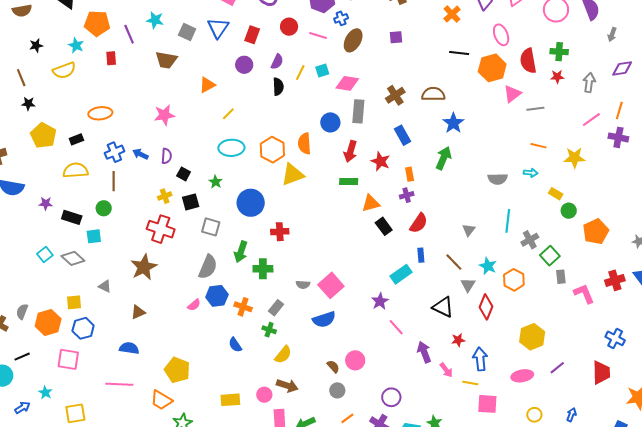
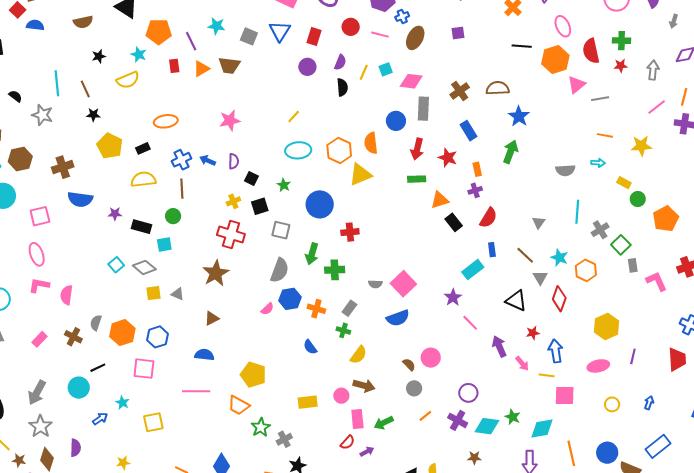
orange triangle: (207, 85) -> (201, 69), moved
yellow square: (74, 302) -> (154, 293), moved
purple line: (557, 368) -> (633, 356), turned -35

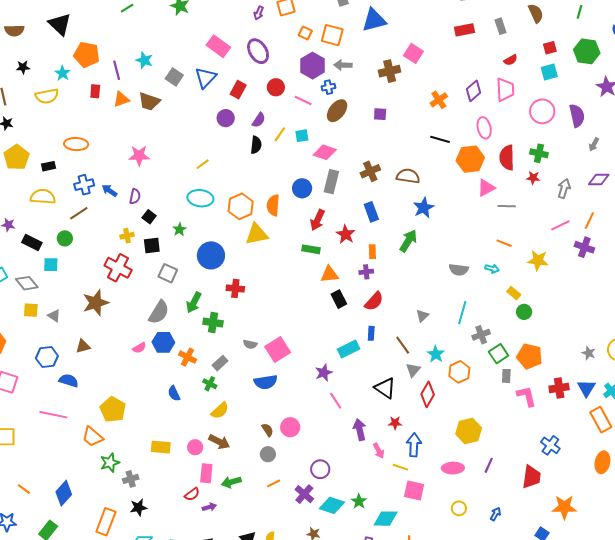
brown line: (182, 189) -> (79, 213), turned 48
orange pentagon: (666, 219) -> (529, 356), moved, turned 30
blue hexagon: (158, 337) -> (47, 357), moved

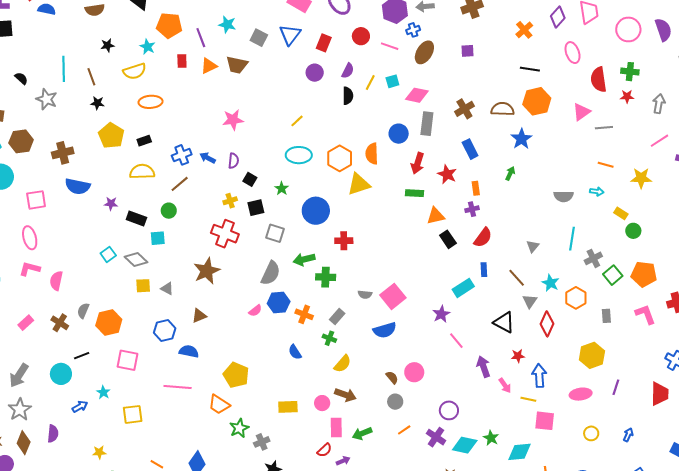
orange ellipse: (76, 144) -> (151, 102), moved
orange hexagon: (470, 159) -> (537, 101), moved
green arrow: (408, 241) -> (510, 173), size x0.6
green arrow: (194, 302) -> (304, 259), turned 55
gray rectangle: (506, 376) -> (606, 316), moved

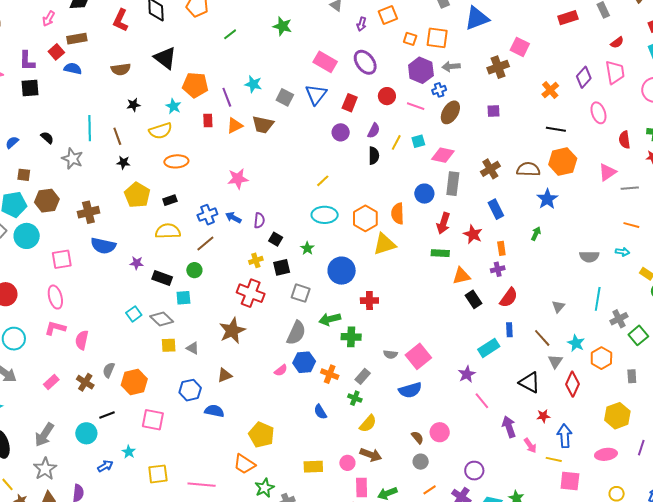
red semicircle: (599, 79) -> (624, 140), size x0.7
pink star: (233, 120) -> (238, 179), moved
pink line: (178, 387) -> (202, 485), moved

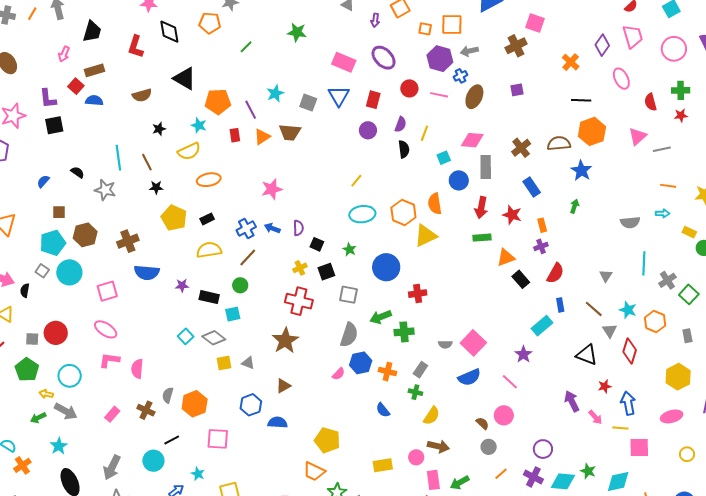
cyan star: (253, 84) -> (275, 93), turned -30
cyan square: (418, 141) -> (444, 158), moved
pink ellipse: (55, 297) -> (106, 329), turned -35
pink line: (482, 401) -> (510, 382), moved

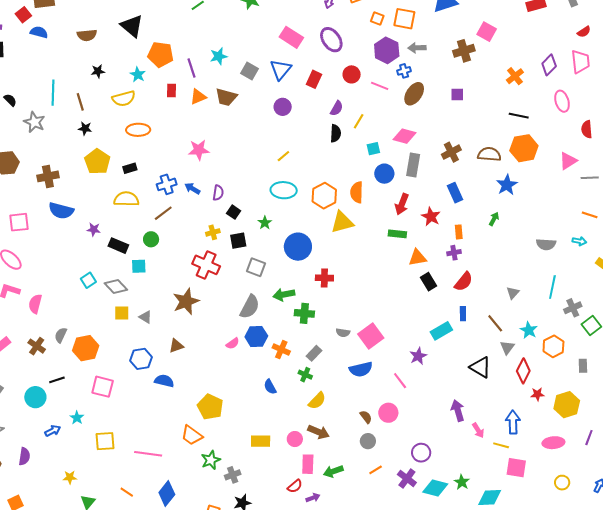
purple circle: (368, 130) -> (283, 107), moved
red star: (605, 386) -> (537, 394), moved

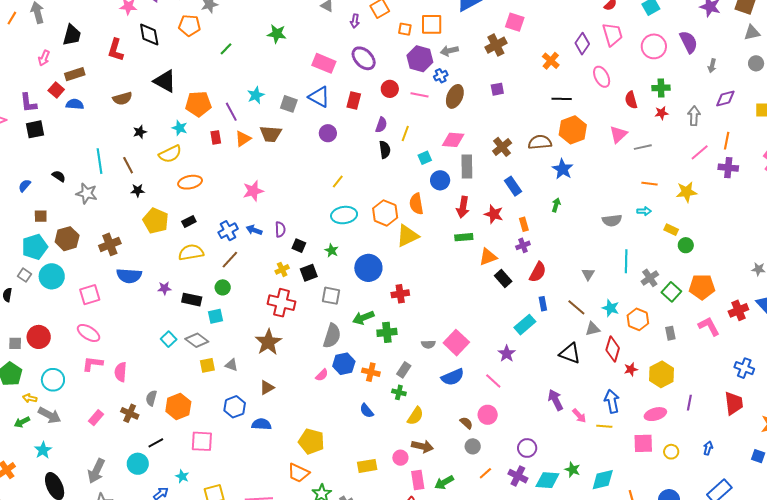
blue triangle: (281, 70) -> (319, 97), turned -30
gray triangle: (507, 347) -> (593, 329), turned 49
pink square: (516, 468) -> (643, 443), moved

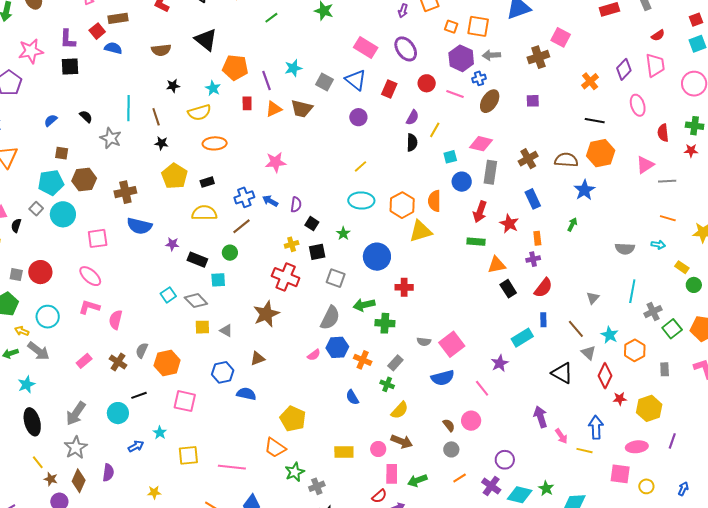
gray triangle: (593, 329) -> (588, 353), turned 49

